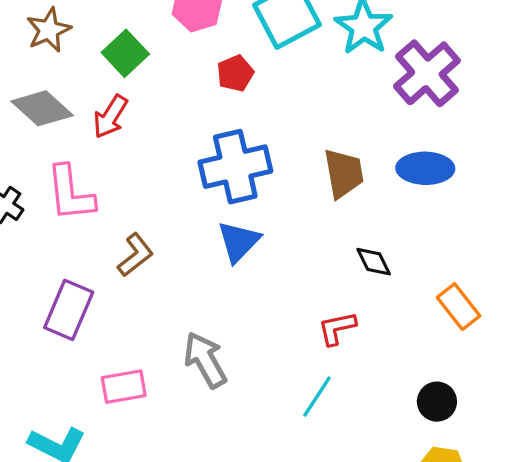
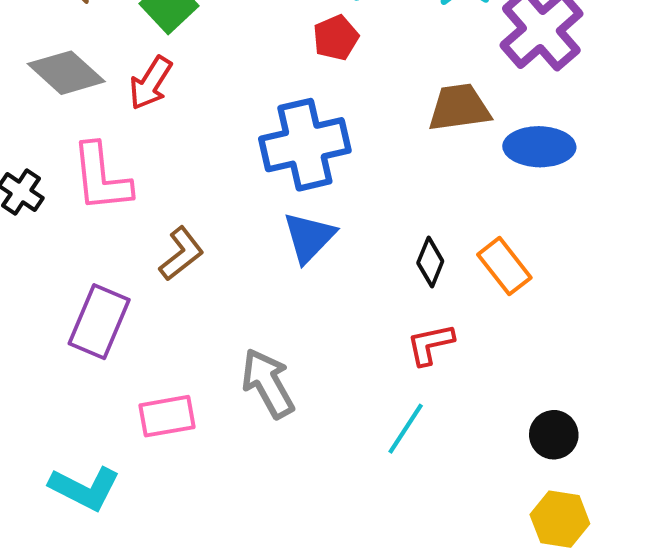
red pentagon: (235, 73) -> (336, 38), moved
brown trapezoid: (344, 173) -> (459, 108), moved, turned -88
black diamond: (374, 262) -> (430, 262), moved, turned 48
orange rectangle: (459, 307) -> (504, 266), moved

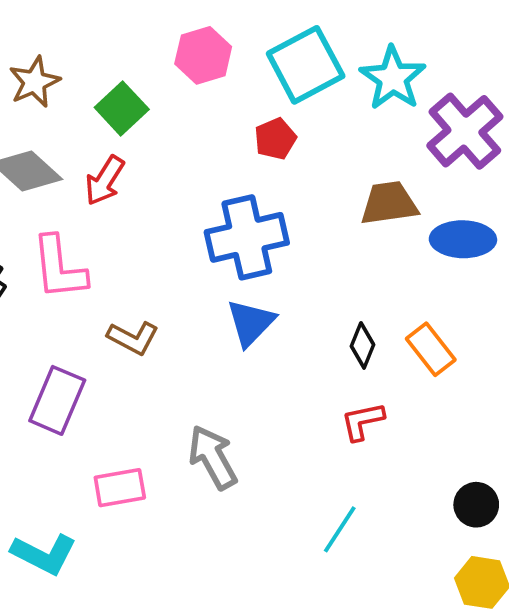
brown L-shape: (181, 254) -> (133, 338), turned 66
cyan line: (406, 429) -> (340, 529), moved

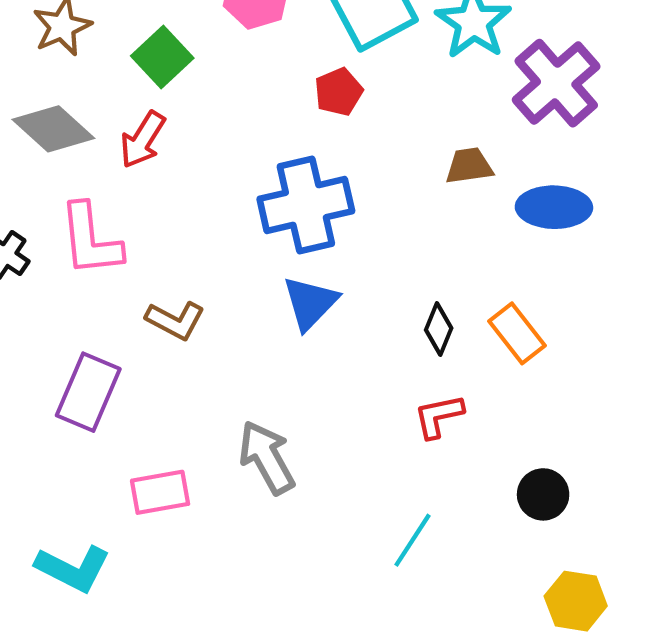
brown trapezoid: (389, 203) -> (469, 166), size x0.7
black circle: (476, 505) -> (543, 494), moved

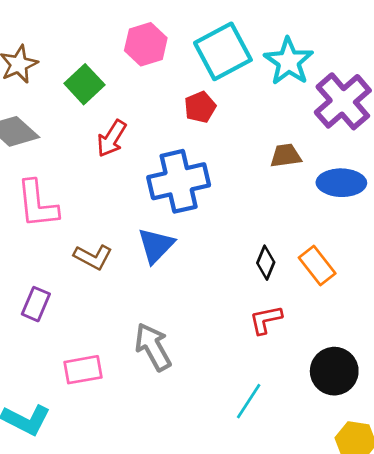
red arrow: (143, 140) -> (112, 138), moved
blue triangle: (310, 303) -> (156, 246), moved
purple rectangle: (88, 392) -> (36, 304), size x0.7
black circle: (543, 494) -> (334, 371), size x1.4

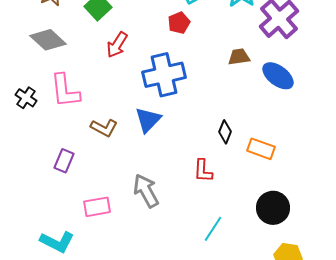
blue ellipse: (341, 183) -> (278, 76), turned 36
orange rectangle: (317, 265) -> (261, 149), moved, turned -32
red L-shape: (266, 320) -> (203, 171), moved, turned -75

